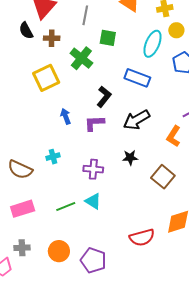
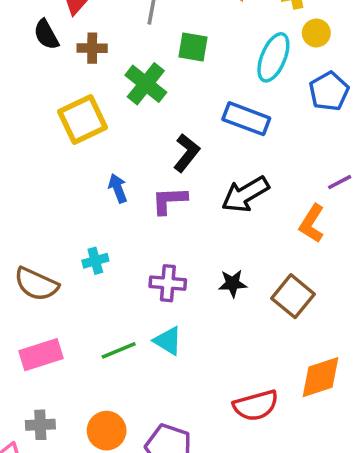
black star: (130, 158) -> (233, 284), moved

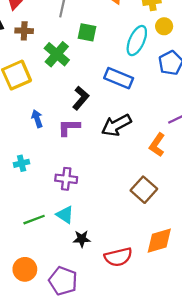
black star: (233, 284) -> (82, 239), moved

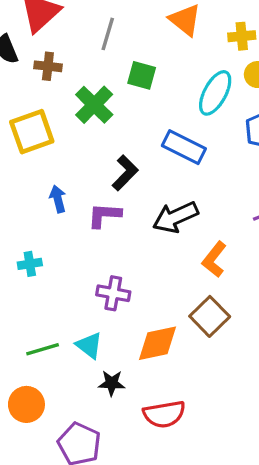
orange L-shape: (157, 145) -> (214, 259), moved
purple cross: (66, 179) -> (113, 293), moved
orange diamond: (159, 241) -> (158, 343), moved
orange circle: (25, 269) -> (26, 404), moved

